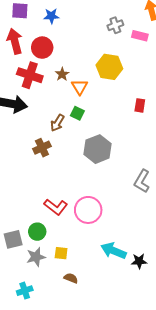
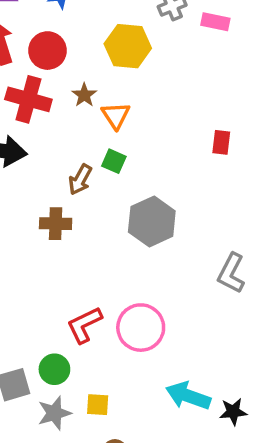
yellow hexagon: (109, 67) -> (128, 46), moved
brown cross: (42, 148) -> (56, 224), turned 30
red L-shape: (56, 207) -> (84, 325), turned 120

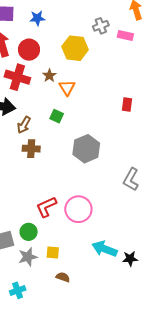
green square: (114, 161) -> (57, 116), moved
brown arrow: (80, 180) -> (24, 125), moved

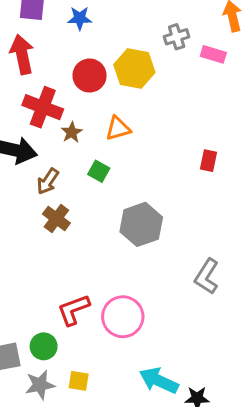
red circle: (29, 50) -> (90, 76), moved
brown star: (49, 76) -> (72, 132), moved
orange triangle: (67, 88) -> (118, 128), turned 42
brown cross: (31, 149) -> (56, 218), turned 30

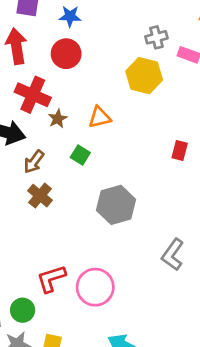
yellow hexagon: (134, 69) -> (144, 76), moved
red circle: (90, 76) -> (66, 54), moved

